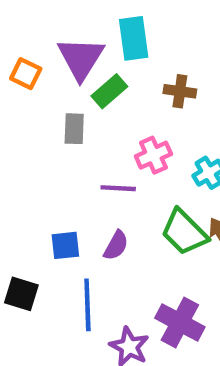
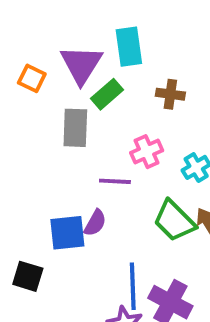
gray rectangle: (74, 129) -> (75, 128), size x1.4
blue square: (65, 245) -> (67, 233), size x1.4
purple semicircle: (116, 245) -> (95, 223), moved
blue line: (87, 305) -> (133, 286), moved

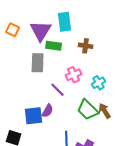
orange square: (32, 78) -> (13, 30), moved
green rectangle: (107, 94) -> (54, 46), turned 49
purple line: (115, 181) -> (58, 90), turned 42

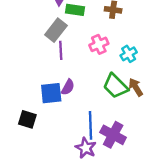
gray rectangle: (38, 63) -> (56, 30), turned 36
purple line: (58, 90) -> (61, 50), moved, turned 42

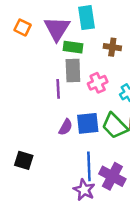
gray rectangle: (56, 30) -> (73, 70), moved, turned -40
blue square: (51, 93) -> (88, 123), moved

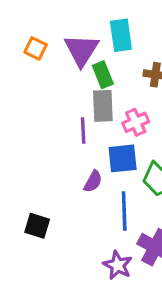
green rectangle: (73, 47) -> (103, 75), turned 60
blue square: (88, 123) -> (123, 158), moved
blue line: (89, 166) -> (124, 211), moved

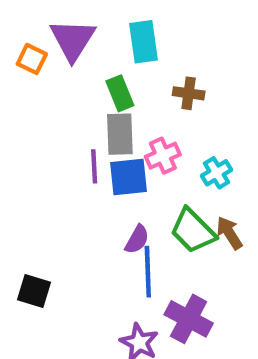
purple triangle: (81, 50) -> (73, 40), moved
blue square: (123, 158) -> (128, 177), moved
purple semicircle: (93, 181) -> (137, 239), moved

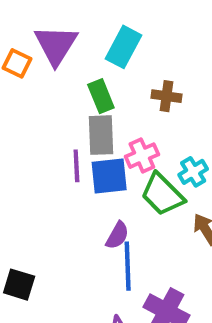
cyan rectangle: (143, 42) -> (124, 47), turned 36
green trapezoid: (193, 231) -> (162, 194), moved

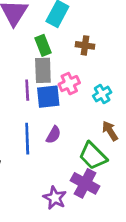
green trapezoid: (162, 194) -> (93, 156), moved
blue line: (128, 266) -> (27, 139), moved

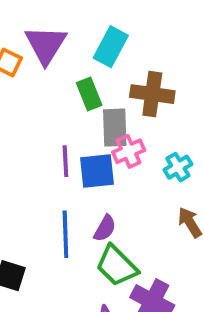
brown cross: (85, 45) -> (152, 94), size x1.5
gray rectangle: (43, 70) -> (115, 128), moved
green trapezoid: (93, 156) -> (117, 266), moved

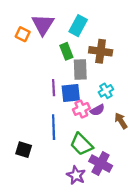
pink cross: (129, 151) -> (81, 109), moved
cyan cross: (178, 167) -> (106, 91), moved
purple semicircle: (105, 228) -> (97, 110), moved, turned 32

